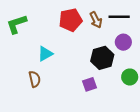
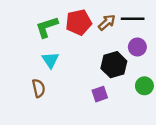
brown arrow: (96, 20) -> (107, 22), turned -105
green L-shape: (17, 24) -> (47, 27), moved
cyan triangle: (45, 54) -> (50, 60), turned -35

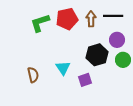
brown arrow: (107, 22) -> (91, 19), turned -49
cyan triangle: (50, 60) -> (63, 68), moved
green circle: (144, 86) -> (123, 60), moved

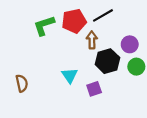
black line: (113, 16) -> (103, 15), moved, turned -30
brown arrow: (91, 19) -> (92, 40), moved
brown semicircle: (33, 75) -> (22, 83), moved

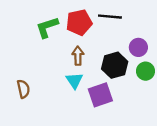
black line: (103, 15) -> (110, 17), turned 35
brown arrow: (92, 40) -> (78, 56), moved
purple square: (94, 89) -> (100, 95), size x1.5

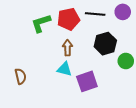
purple circle: (138, 47) -> (123, 12), moved
black hexagon: (115, 65) -> (105, 44), moved
cyan triangle: (74, 81) -> (64, 69), turned -42

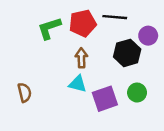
purple circle: (123, 12) -> (148, 36), moved
green circle: (126, 61) -> (137, 93), moved

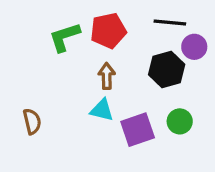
black line: (115, 17) -> (170, 22), moved

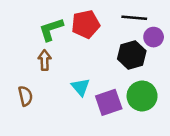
brown arrow: (107, 76) -> (45, 60), moved
cyan triangle: (102, 110) -> (81, 87), turned 36
green circle: (180, 121) -> (142, 96), size x1.5

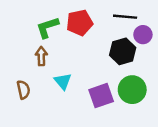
cyan triangle: (81, 87) -> (63, 81), moved

